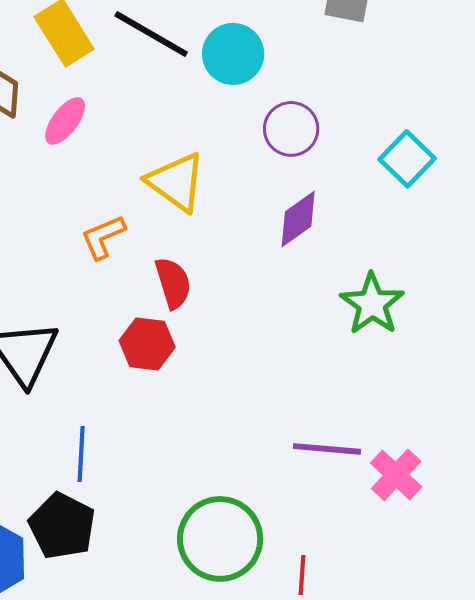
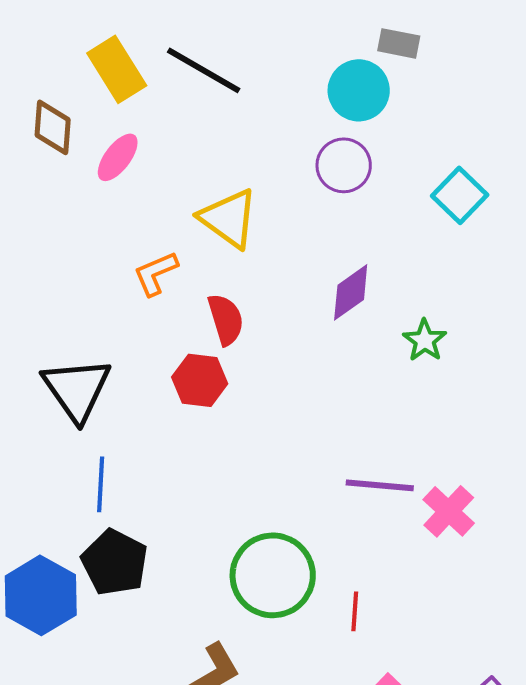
cyan circle: (233, 54) -> (359, 90), moved
purple diamond: (298, 219) -> (351, 292), moved
green star: (372, 304) -> (425, 340), size x0.7
blue line: (81, 454) -> (101, 484), moved

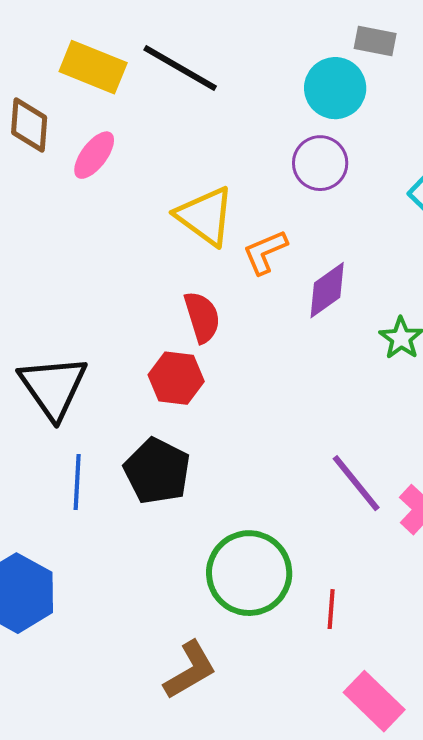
yellow rectangle: (117, 69) -> (93, 67), turned -36
orange L-shape: (156, 273) -> (265, 252), moved
purple line: (380, 485) -> (356, 483), turned 46
black pentagon: (115, 562) -> (157, 471), moved

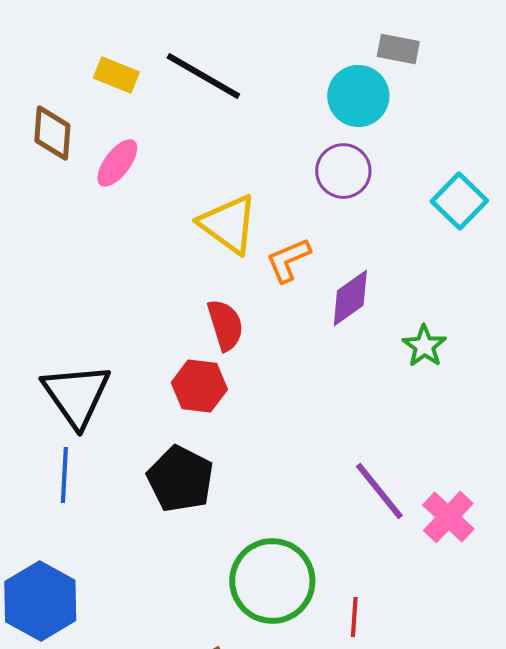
yellow rectangle: (93, 67) -> (116, 75), size x0.7
blue line: (77, 482) -> (64, 475), moved

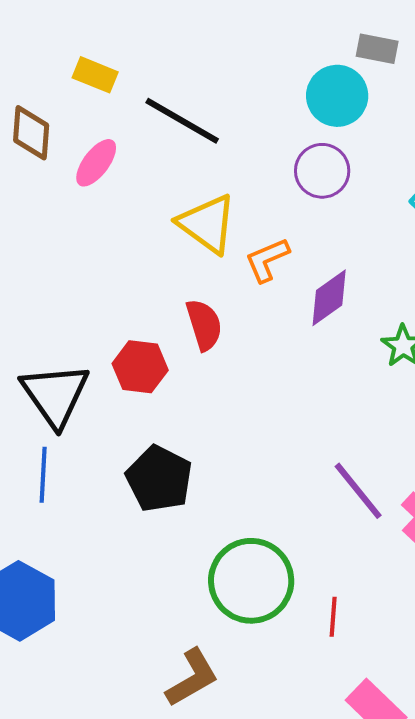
black line: (203, 76) -> (182, 121), moved
red hexagon: (199, 386) -> (140, 367), moved

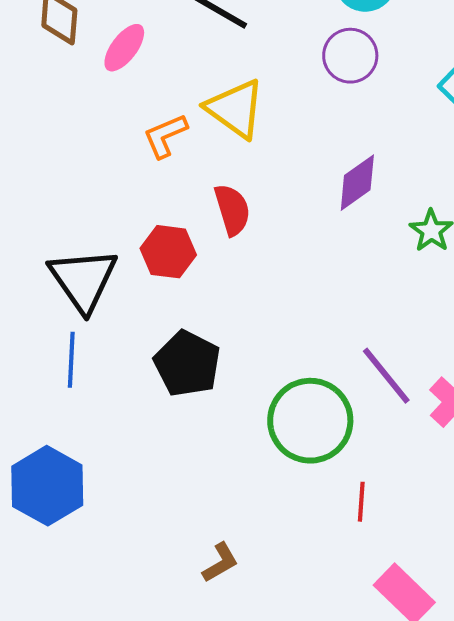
orange L-shape: (267, 260) -> (165, 136), moved
green circle: (251, 581) -> (310, 421), moved
brown L-shape: (192, 678) -> (220, 563), size x0.7

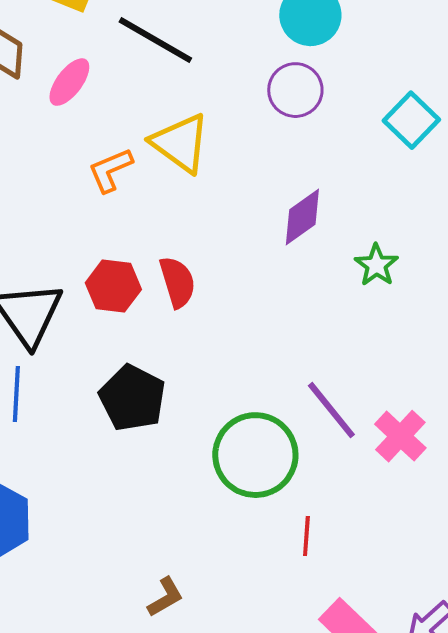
red semicircle: (232, 210) -> (177, 282), moved

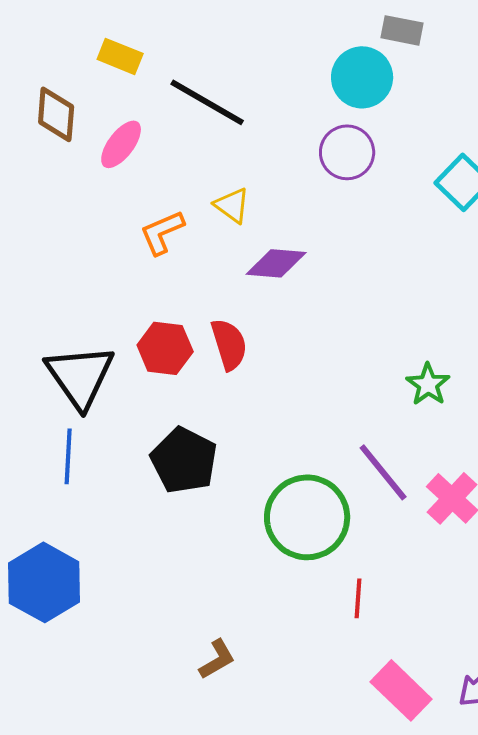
yellow triangle: (180, 143) -> (232, 205), size x0.6
purple diamond: (302, 217) -> (276, 263), moved, turned 40
green star: (376, 265) -> (428, 384), moved

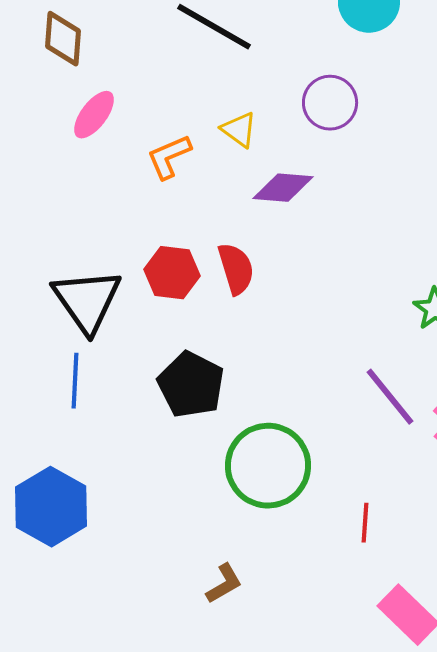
pink ellipse: (121, 144) -> (94, 115), moved
purple circle: (347, 152) -> (330, 103), moved
green circle: (307, 517) -> (268, 466), moved

